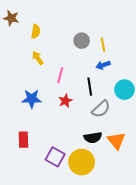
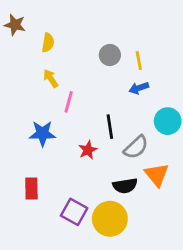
pink line: (60, 75) -> (69, 102), moved
black line: (90, 87) -> (110, 127), moved
red star: (65, 101) -> (88, 150), moved
orange triangle: (116, 141) -> (157, 175), moved

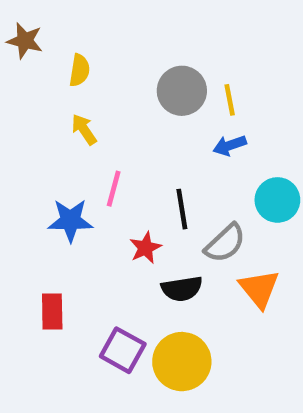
gray circle: (110, 55) -> (182, 91), size x1.4
pink line: (69, 102) -> (114, 189), moved
black semicircle: (125, 186) -> (182, 289), moved

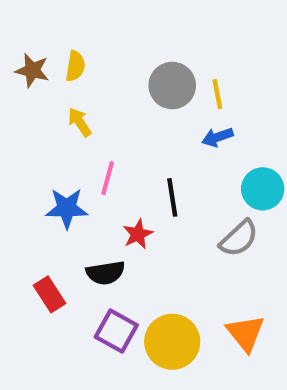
brown star: (25, 41) -> (32, 70), moved
gray semicircle: (225, 243) -> (239, 238), moved
black semicircle: (182, 289) -> (105, 273), moved
orange triangle: (259, 289) -> (245, 333), moved
red rectangle: (52, 311) -> (49, 294), turned -32

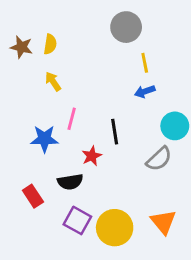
gray circle: (172, 85) -> (126, 27), moved

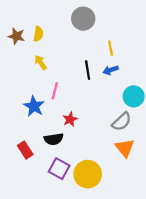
gray circle: (126, 27) -> (83, 19), moved
black line: (115, 132) -> (88, 70), moved
blue star: (44, 139) -> (34, 106), turned 30
orange triangle: (163, 222) -> (125, 148), moved

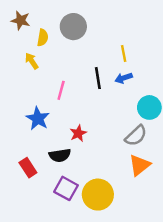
gray circle: (83, 19) -> (73, 27), moved
brown star: (16, 36) -> (21, 20), moved
yellow arrow: (41, 62) -> (32, 61), moved
pink line: (55, 91) -> (61, 90), moved
orange triangle: (125, 148) -> (140, 165), turned 30

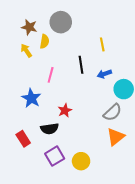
brown star: (21, 20) -> (29, 27), moved
yellow semicircle: (43, 38) -> (45, 41), moved
blue arrow: (124, 78) -> (104, 74), moved
purple square: (66, 188) -> (55, 156), turned 30
yellow circle: (98, 195) -> (81, 161), size x0.7

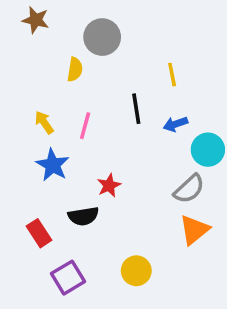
brown star: (29, 27) -> (36, 20), moved
yellow arrow: (26, 51) -> (44, 122), moved
purple square: (55, 156) -> (68, 278), moved

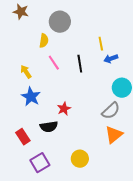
blue arrow: (175, 124) -> (111, 59), moved
pink line: (85, 126) -> (54, 63), moved, turned -49

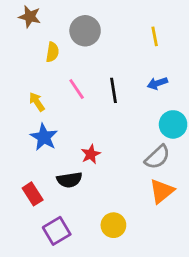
yellow semicircle: (44, 41) -> (52, 52), moved
yellow line: (101, 44) -> (155, 36), moved

